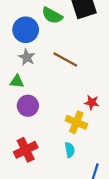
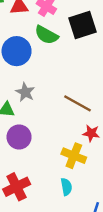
gray star: (27, 57) -> (25, 92), moved
brown line: (65, 59) -> (78, 103), moved

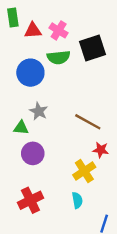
green semicircle: (46, 35) -> (59, 57), turned -35
yellow cross: (74, 156) -> (84, 171), turned 35

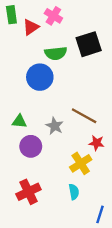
red triangle: (33, 30) -> (31, 27), turned -30
pink cross: (59, 30) -> (53, 16), moved
blue circle: (30, 73) -> (40, 77), moved
gray star: (39, 111) -> (55, 126), moved

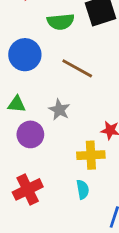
blue circle: (40, 77) -> (25, 55), moved
brown line: (84, 116) -> (77, 68), moved
yellow cross: (81, 163) -> (91, 155), turned 30

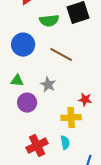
red cross: (28, 189) -> (37, 146), moved

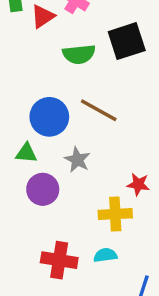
blue circle: (23, 45) -> (49, 117), moved
cyan semicircle: (65, 143) -> (105, 255), turned -88
red cross: (37, 146) -> (59, 260), turned 35

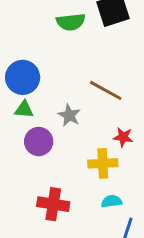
brown line: (99, 110) -> (106, 90), moved
blue circle: (49, 117) -> (23, 77), moved
cyan semicircle: (105, 255) -> (112, 201), moved

